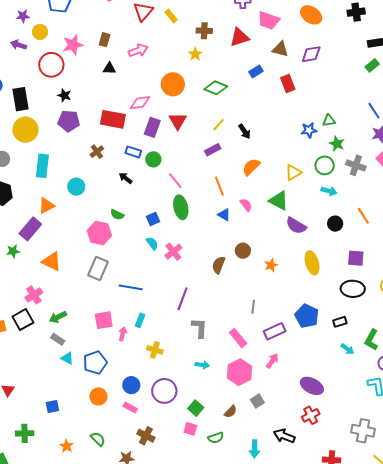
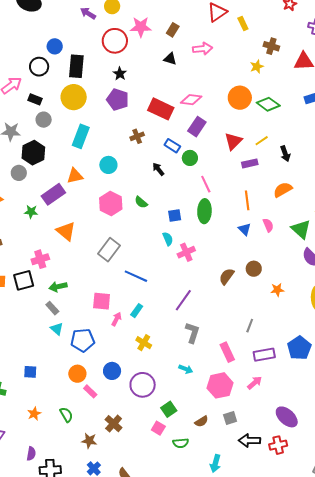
orange circle: (173, 84) -> (240, 98), moved
red triangle: (178, 121) -> (233, 141), moved
pink hexagon: (99, 233) -> (111, 204), moved
pink rectangle: (130, 407) -> (90, 391), moved
black arrow: (284, 436) -> (249, 440), moved, turned -35

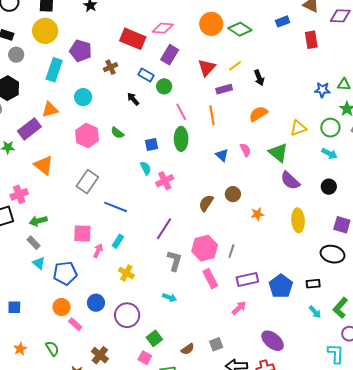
purple pentagon: (118, 100) -> (81, 51), moved
orange line: (247, 200) -> (212, 115), moved
blue pentagon: (299, 348) -> (281, 286), moved
pink hexagon: (220, 385) -> (205, 248), moved

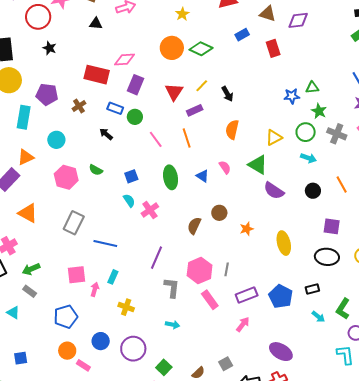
orange semicircle: (258, 114) -> (232, 130), turned -36
green ellipse: (181, 139) -> (171, 177), moved
yellow ellipse: (298, 220) -> (284, 243), moved
cyan triangle: (39, 263) -> (13, 313), moved

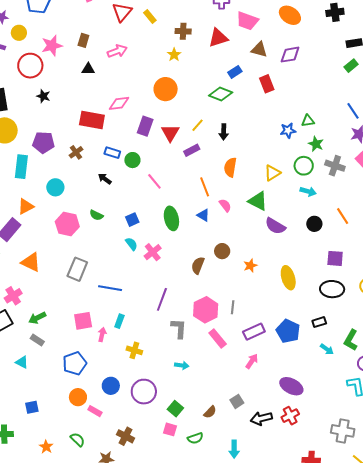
green diamond: (201, 49) -> (221, 94), moved
purple rectangle: (135, 85) -> (145, 126), moved
black arrow: (227, 94) -> (224, 132), turned 35
orange line: (187, 138) -> (205, 187), moved

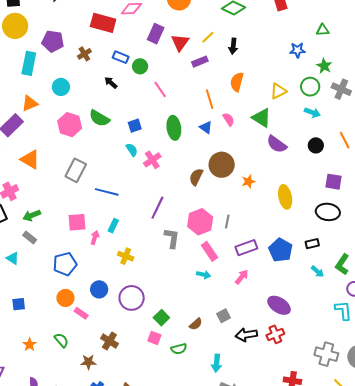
green triangle: (308, 121) -> (323, 30), moved
green semicircle: (96, 215) -> (99, 118), size x1.5
brown circle: (222, 251) -> (222, 165), size x1.6
cyan arrow: (182, 365) -> (204, 275), moved

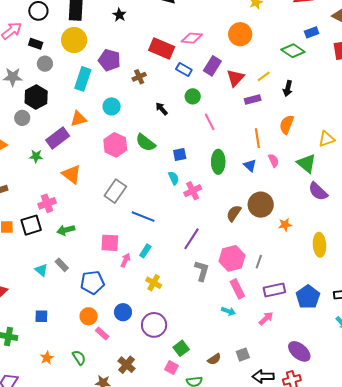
blue rectangle: (121, 57) -> (184, 70), moved
gray rectangle: (30, 238) -> (62, 265), moved

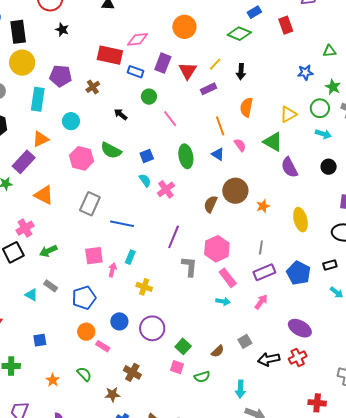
purple semicircle: (318, 191) -> (289, 167), turned 30
gray line: (259, 262) -> (261, 248), moved

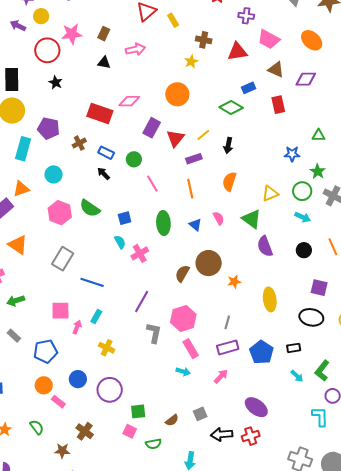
blue rectangle: (136, 72) -> (106, 153), moved
orange line: (220, 126) -> (190, 189), moved
green square: (183, 346) -> (138, 411), turned 35

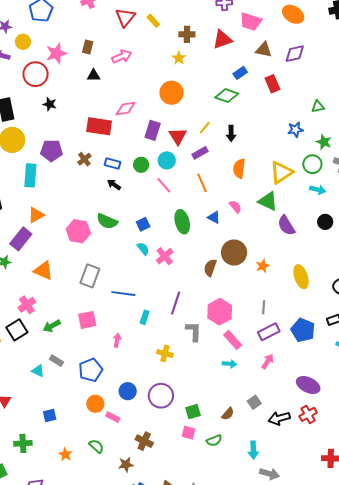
cyan circle: (54, 174) -> (167, 160), moved
yellow triangle: (270, 193) -> (281, 172), size x1.4
pink square: (60, 311) -> (87, 320), moved
cyan rectangle: (96, 316) -> (145, 317), moved
yellow cross: (107, 348) -> (165, 353), moved

